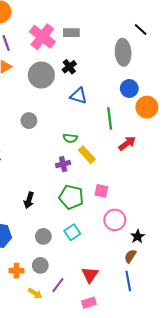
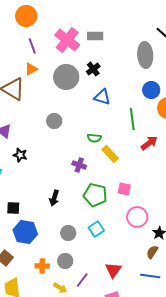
purple cross: (63, 164) -> (79, 165), moved, turned 32
blue line: (128, 281) -> (150, 276), turned -72

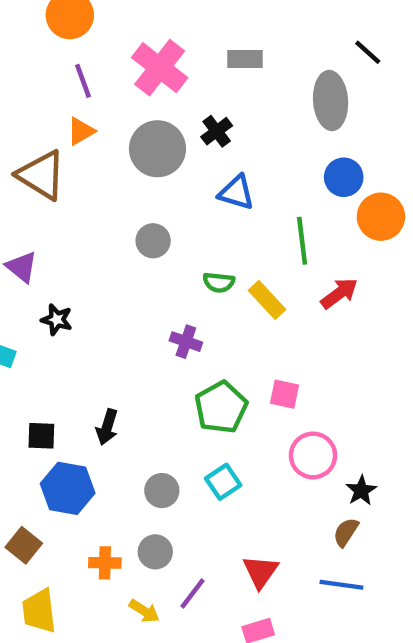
gray rectangle: (95, 36) -> (245, 59), moved
gray circle: (54, 121) -> (153, 241), moved
yellow rectangle: (110, 154) -> (267, 300), moved
green pentagon: (95, 195) -> (221, 407), turned 30
black arrow: (54, 198) -> (107, 427), moved

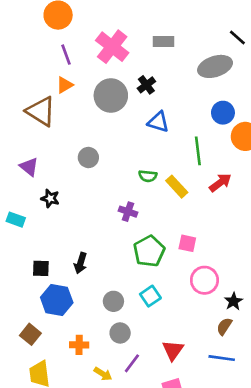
gray ellipse: (331, 101) -> (215, 66), turned 76
gray circle: (153, 241) -> (88, 158), moved
gray circle: (155, 552) -> (120, 333), moved

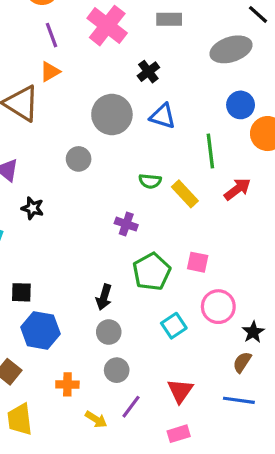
gray circle: (111, 96) -> (112, 114), moved
black arrow: (80, 263) -> (104, 297), moved
cyan square: (150, 296) -> (174, 326), moved

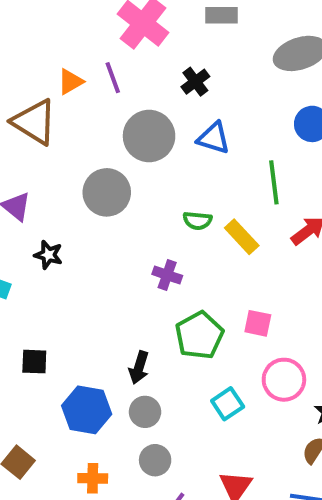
purple line: (52, 35) -> (113, 78), moved
gray circle: (79, 159) -> (107, 192), size x1.5
blue hexagon: (40, 330) -> (87, 410), moved

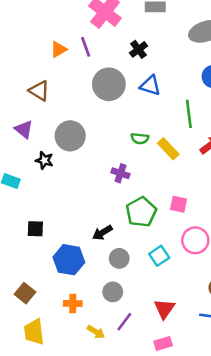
brown triangle: (34, 122) -> (39, 91), moved, size x0.7
gray circle: (107, 192) -> (70, 136), moved
black arrow: (139, 368) -> (102, 233), turned 42
gray circle: (145, 412) -> (119, 258), moved

